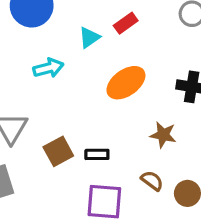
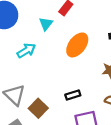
brown square: (58, 151) -> (38, 108), moved

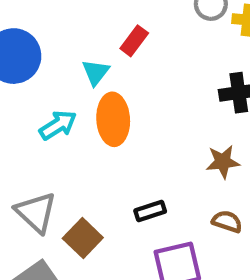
orange ellipse: (77, 45) -> (113, 119), moved, turned -40

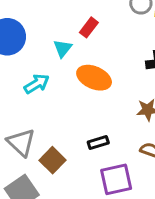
orange ellipse: (113, 119) -> (94, 78), moved, turned -64

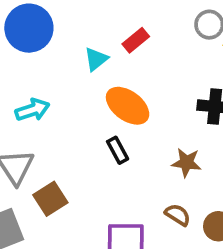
cyan arrow: (37, 84) -> (32, 110), moved
black rectangle: (98, 143) -> (118, 150), moved, turned 66

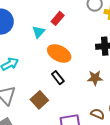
brown square: (50, 199) -> (39, 100), moved
brown semicircle: (178, 215) -> (98, 114), moved

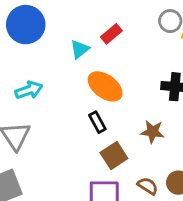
brown square: (39, 100) -> (114, 156), moved

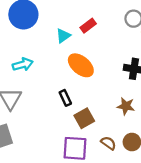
black rectangle: (97, 122) -> (65, 98), moved
brown star: (153, 132) -> (126, 106), moved

